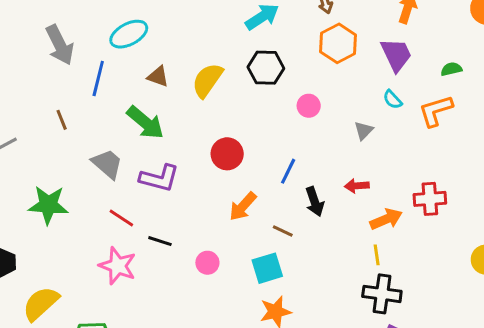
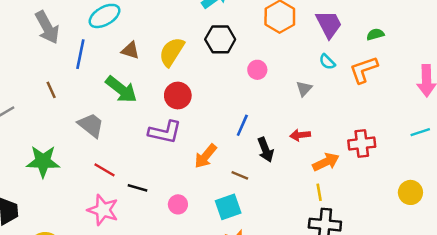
red circle: (227, 154) -> (178, 95), moved
purple L-shape: (159, 178) -> (165, 132), moved

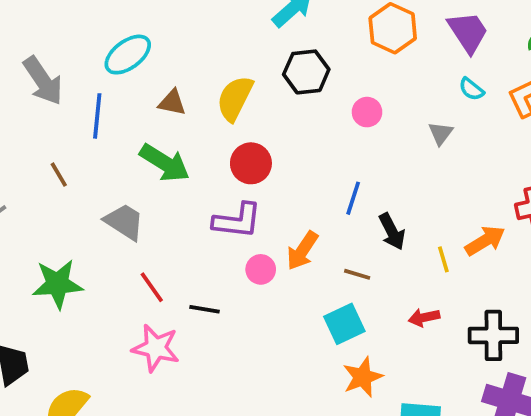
red arrow: (300, 135) -> (424, 317), moved
red line: (105, 170) -> (152, 287), turned 30
yellow line: (319, 192) -> (443, 259), moved
pink circle: (178, 204) -> (261, 269), moved

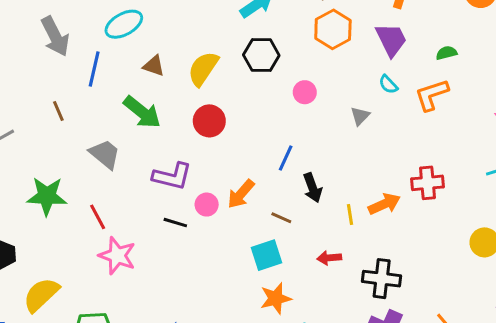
purple L-shape: (237, 221) -> (172, 176), moved
red line: (152, 287) -> (98, 217), moved
black line: (204, 309) -> (175, 223), moved

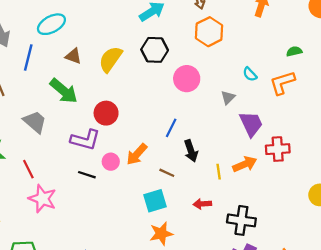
purple trapezoid: (391, 40) -> (251, 124), moved
pink circle: (305, 92) -> (187, 79), size x1.5
red circle: (209, 121) -> (106, 113), moved

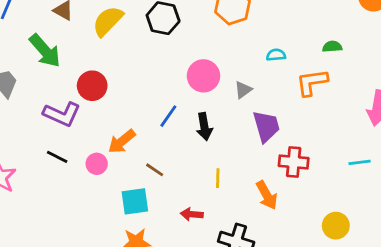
cyan semicircle: (250, 74) -> (276, 55), moved, turned 119
pink circle: (187, 79) -> (203, 76), moved
black arrow: (191, 151) -> (204, 127), moved
pink circle: (111, 162) -> (97, 164), moved
orange arrow: (245, 164) -> (267, 195), moved, turned 75

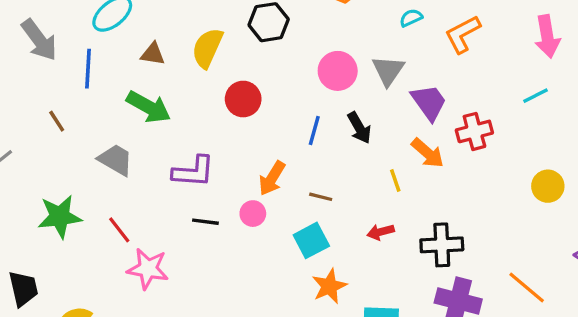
red circle: (92, 86) -> (243, 99), moved
gray triangle: (243, 90) -> (388, 71), size x1.5
cyan line: (360, 162) -> (536, 96), moved
orange arrow: (267, 195) -> (428, 153), moved

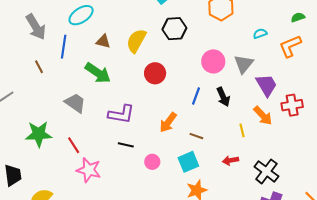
brown line: (57, 121) -> (39, 67), moved
pink circle: (253, 214) -> (152, 162), moved
black cross: (442, 245) -> (266, 171), turned 35

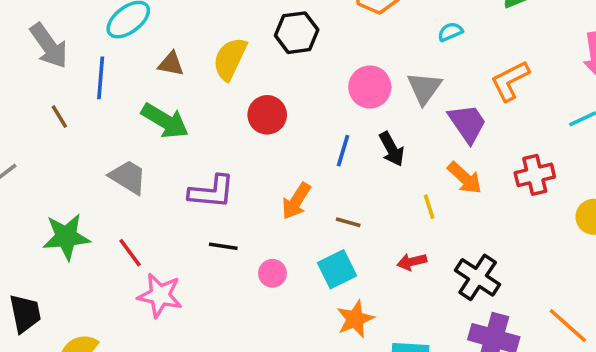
orange L-shape: (290, 46) -> (510, 81), moved
red cross: (292, 105) -> (535, 175), moved

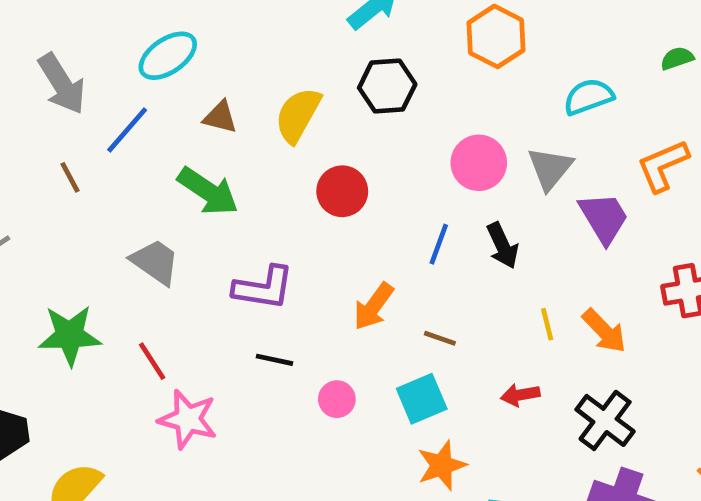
cyan semicircle: (450, 32) -> (588, 97), size x1.5
blue line: (101, 78) -> (127, 130), turned 33
orange arrow: (465, 178) -> (604, 331), moved

